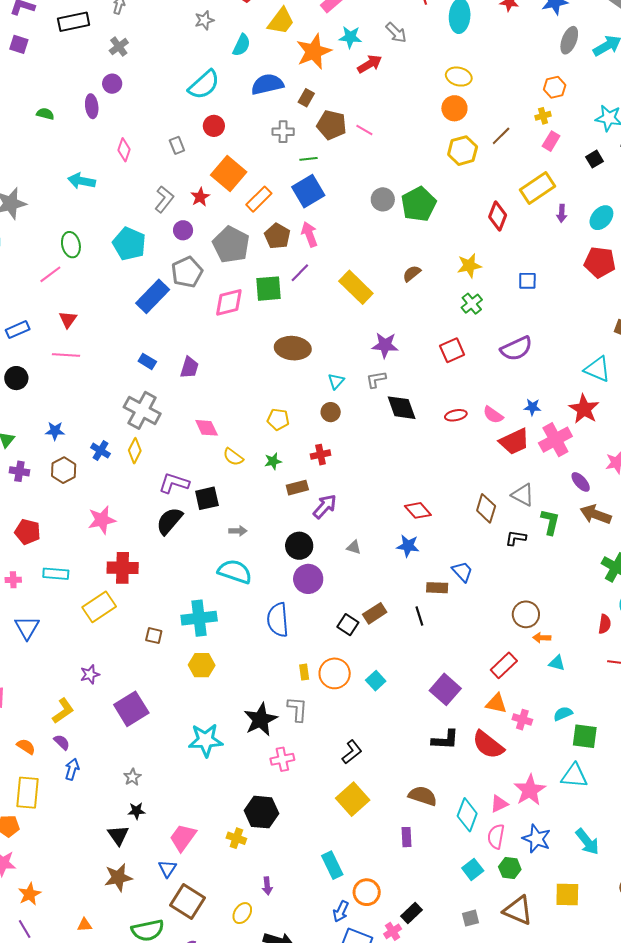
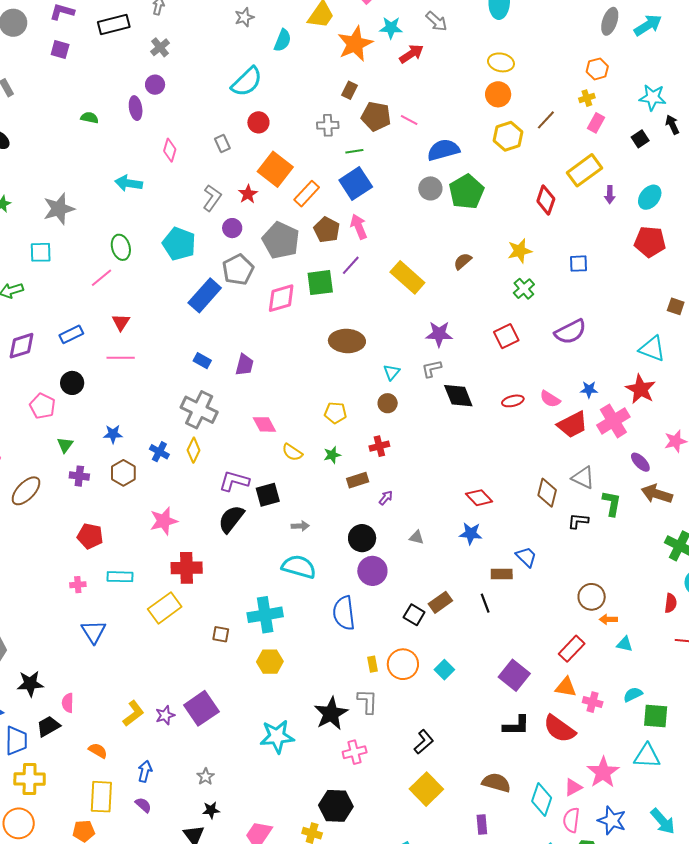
blue semicircle: (267, 84) -> (443, 150), moved
purple arrow: (325, 506) -> (386, 498), size x0.6
purple star: (90, 674) -> (165, 715), moved
purple semicircle: (62, 742) -> (143, 805), moved

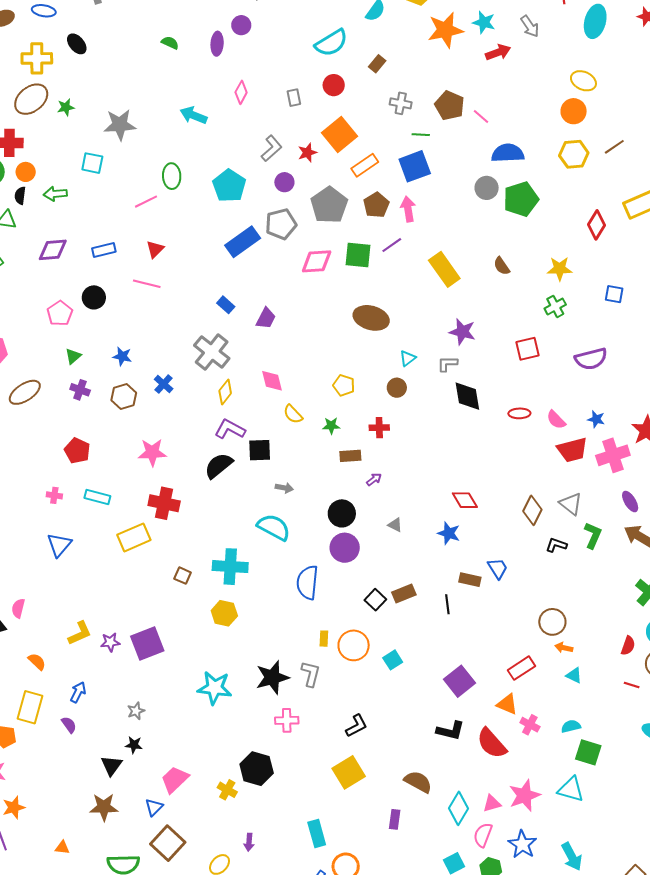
brown rectangle: (349, 90) -> (377, 64), moved
brown semicircle: (463, 261) -> (502, 266), turned -96
yellow diamond: (194, 450) -> (225, 392), moved

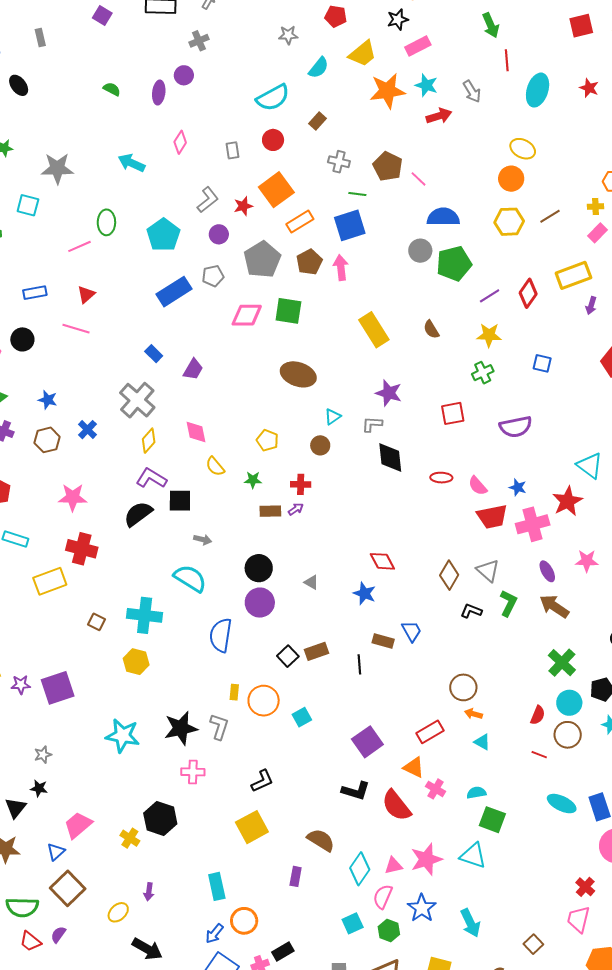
gray pentagon: (281, 224) -> (213, 276), size x0.7
purple line: (392, 245) -> (490, 296), moved
purple arrow: (374, 479) -> (296, 509), moved

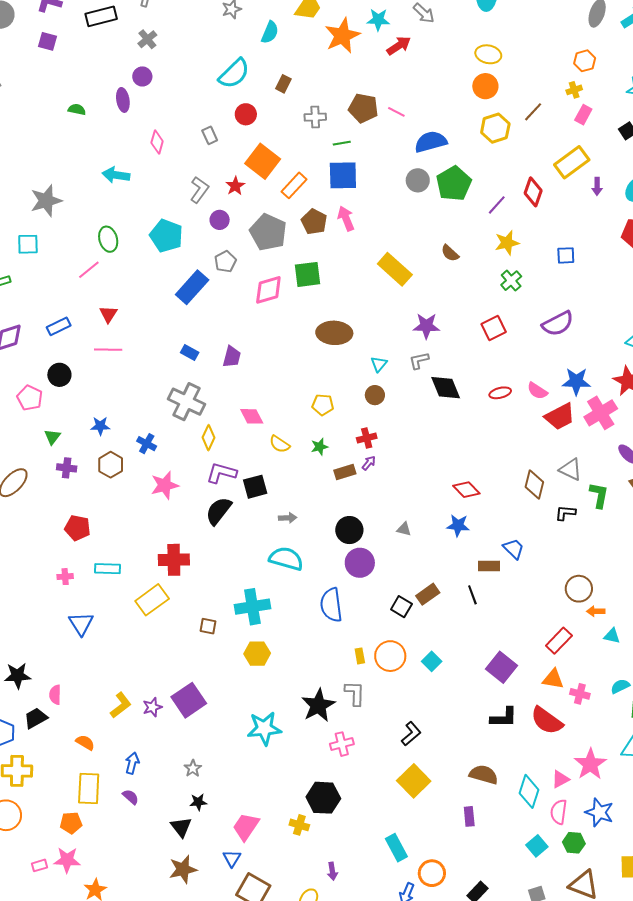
blue square: (350, 225) -> (343, 175), turned 32
blue star: (518, 487) -> (576, 381), size x1.6
pink star: (73, 497) -> (165, 485), moved

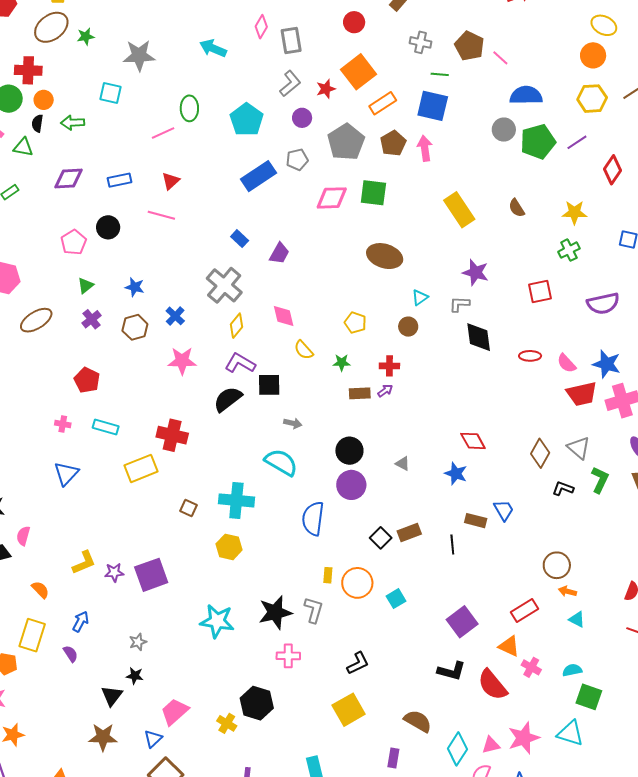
gray rectangle: (210, 135) -> (291, 40), moved, size x1.5
purple line: (497, 205) -> (577, 142), moved
purple cross: (67, 468) -> (92, 319), turned 30

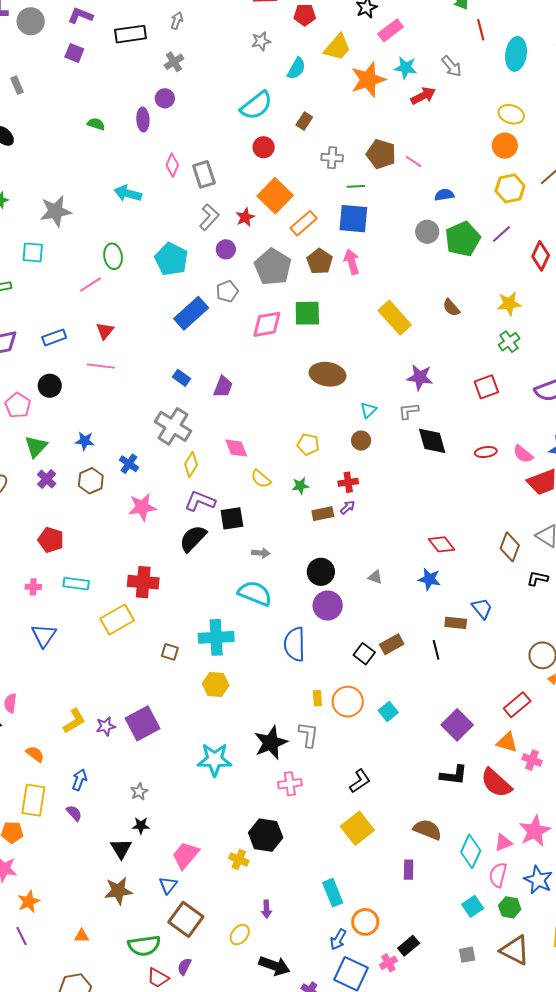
blue semicircle: (526, 95) -> (444, 195), size x0.6
green triangle: (86, 286) -> (36, 447), size x1.4

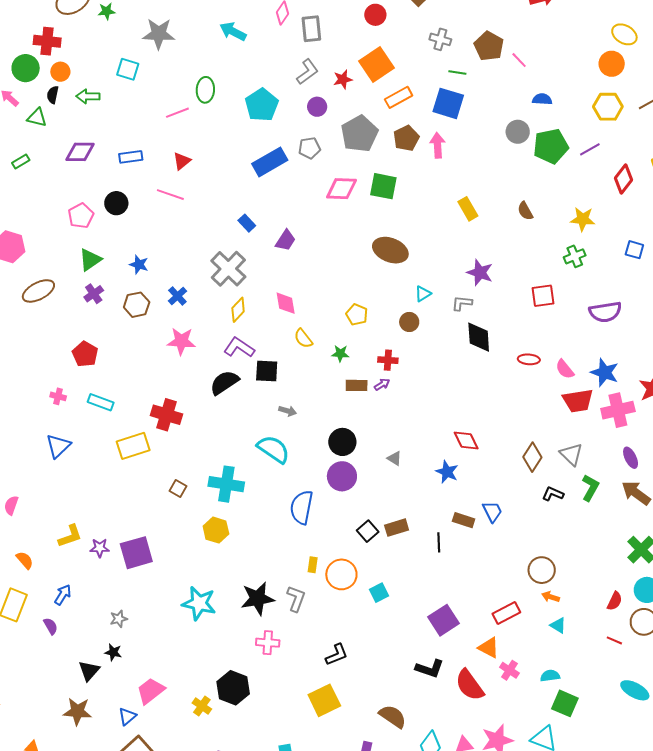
yellow rectangle: (395, 318) -> (468, 209), size x0.7

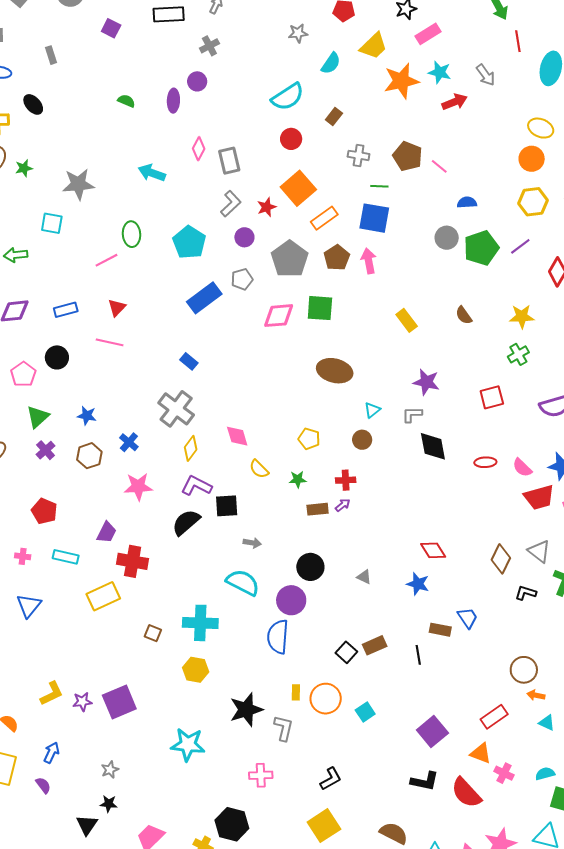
purple trapezoid: (286, 240) -> (107, 532), moved
purple circle: (342, 476) -> (291, 600), moved
black star: (258, 598) -> (246, 710), moved

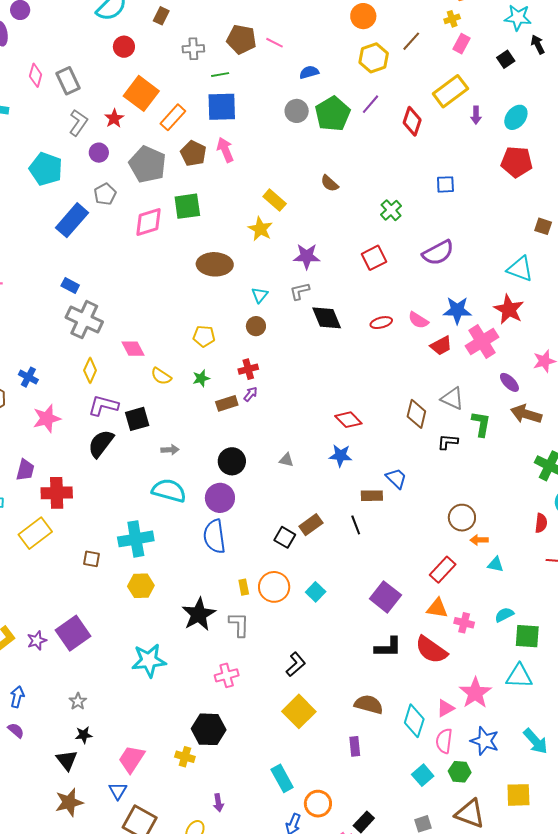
yellow star: (522, 316) -> (260, 229), moved, turned -30
gray cross: (176, 409) -> (84, 320), moved
red trapezoid: (539, 497) -> (441, 346), size x0.7

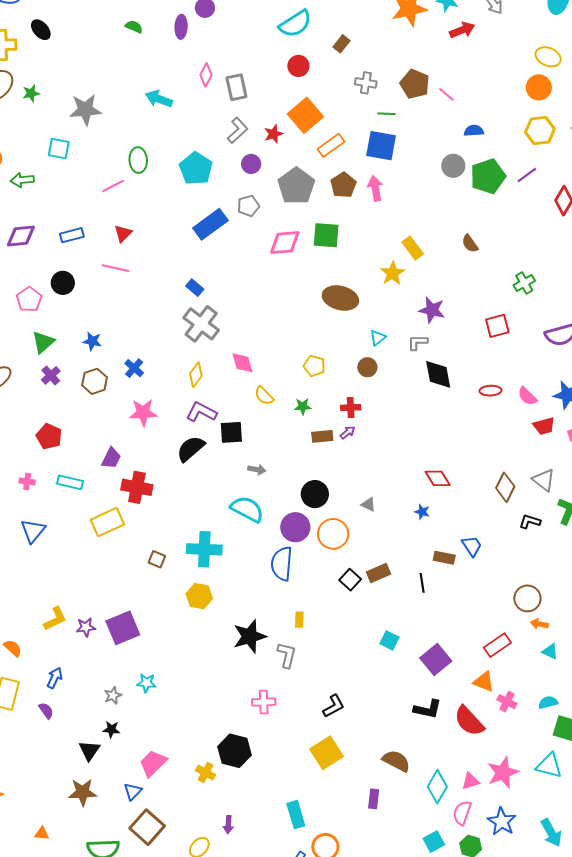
blue star: (340, 456) -> (422, 512), size x0.7
orange circle: (274, 587) -> (333, 534), moved
cyan square: (316, 592) -> (390, 640), moved, turned -30
cyan star: (149, 661) -> (146, 683), moved, size x0.6

